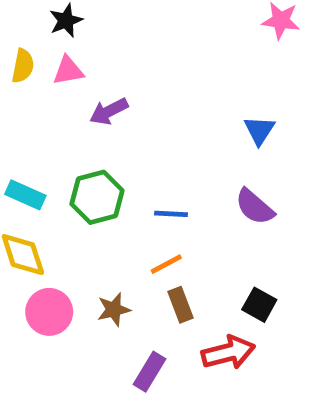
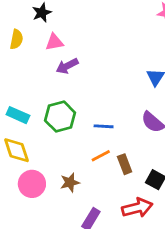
pink triangle: (68, 71) -> (54, 42), moved
brown rectangle: (181, 305) -> (125, 164), moved

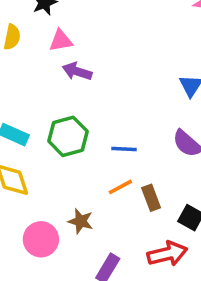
purple arrow: (67, 66) -> (77, 71), turned 45
brown star: (70, 182) -> (81, 221), turned 30
pink circle: (32, 184) -> (41, 239), moved

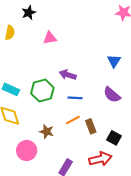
pink triangle: (61, 41) -> (50, 38), moved
purple arrow: (77, 71) -> (68, 75), moved
brown star: (81, 221) -> (47, 132), moved

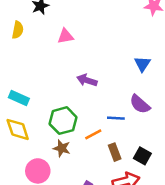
green hexagon: (42, 91) -> (63, 121), moved
blue line: (75, 98) -> (116, 118), moved
brown rectangle: (91, 126) -> (115, 152), moved

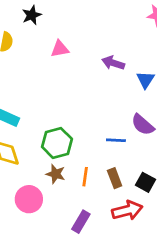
purple arrow: (87, 80) -> (113, 63), moved
orange line: (93, 134) -> (85, 177), moved, turned -54

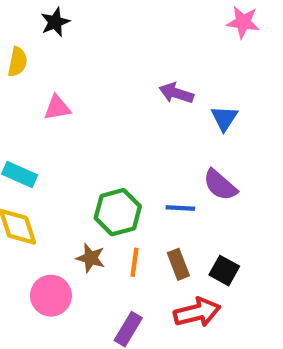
pink triangle: (60, 49) -> (57, 108), moved
green hexagon: (57, 143) -> (118, 212), moved

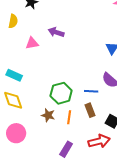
purple arrow: (176, 93) -> (56, 32), moved
brown rectangle: (178, 264) -> (90, 110), moved
pink circle: (51, 296) -> (16, 133), moved

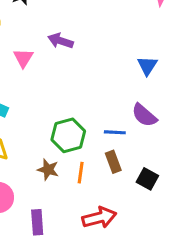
pink triangle: (32, 43) -> (23, 58), turned -48
red arrow: (99, 141) -> (99, 218), moved
purple rectangle: (66, 149) -> (37, 222), moved, turned -35

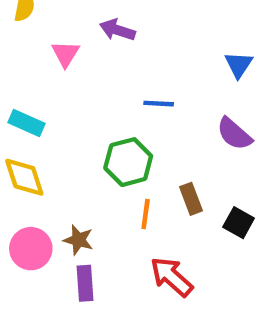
blue line: (115, 132) -> (159, 104), moved
brown star: (48, 170) -> (78, 240), moved
red arrow: (99, 218) -> (172, 277), turned -124

